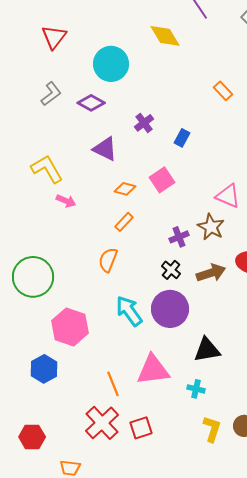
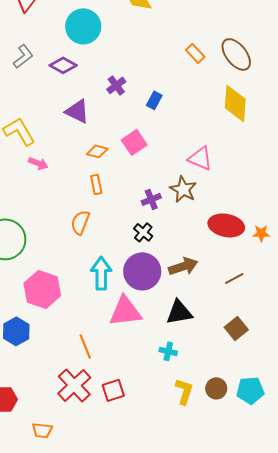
orange rectangle: (124, 222) -> (96, 184), turned -54
brown arrow: (211, 273) -> (183, 266), moved
cyan arrow: (129, 311) -> (101, 273), turned 36
pink triangle: (153, 370) -> (125, 311), moved

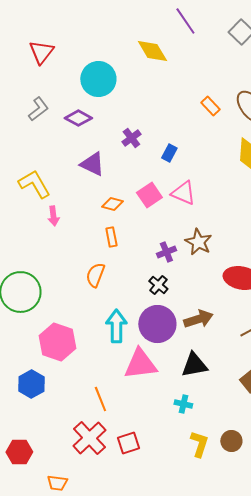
pink triangle: (200, 158) -> (183, 193), moved
pink arrow: (38, 163) -> (53, 216), turned 60

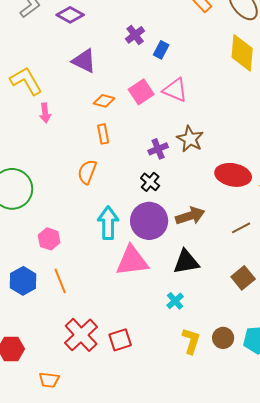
purple cross: (131, 138) -> (135, 35), moved
pink hexagon: (57, 342) -> (49, 239), size x0.6
orange line: (100, 399) -> (60, 281), moved
cyan cross: (183, 404) -> (175, 301), turned 36

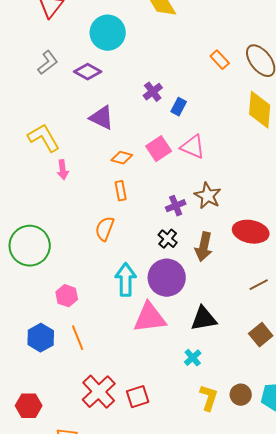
brown arrow: (190, 216) -> (204, 247), moved, turned 120

